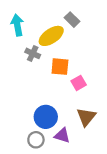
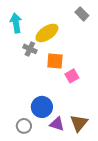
gray rectangle: (72, 20) -> (82, 14), moved
brown triangle: (86, 117) -> (79, 123), moved
gray circle: (36, 140) -> (24, 126), moved

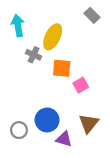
yellow ellipse: (47, 33) -> (53, 37), turned -30
brown triangle: (79, 123) -> (89, 123), moved
gray circle: (24, 126) -> (19, 130), moved

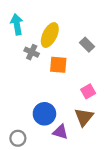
gray rectangle: (92, 15) -> (87, 45), moved
pink square: (81, 85) -> (88, 91), moved
gray circle: (19, 130) -> (18, 138), moved

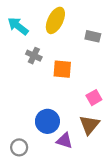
cyan arrow: (17, 24) -> (18, 26), turned -42
yellow ellipse: (50, 35) -> (55, 20), moved
gray rectangle: (87, 45) -> (93, 36), moved, turned -32

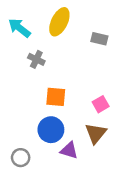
orange square: (62, 69) -> (56, 97), moved

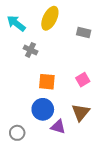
pink square: (101, 104) -> (83, 80), moved

